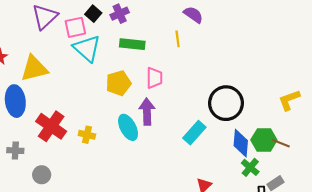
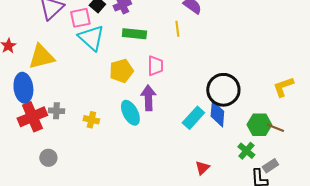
red cross: (51, 126) -> (32, 117), moved, turned 32
blue diamond: (241, 143) -> (217, 114), moved
gray cross: (15, 151) -> (56, 111), moved

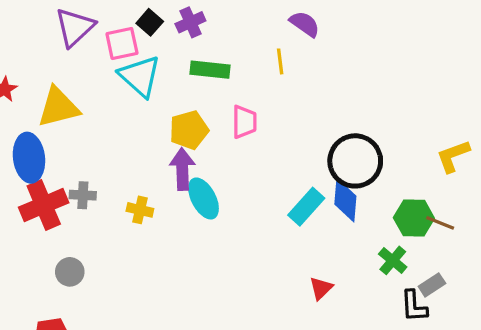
purple arrow: (148, 98) -> (182, 169), moved

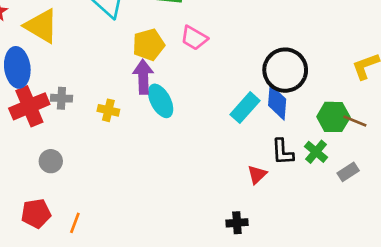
yellow triangle: (58, 107) -> (41, 26), turned 45
pink trapezoid: (244, 122) -> (194, 38), turned 120
black L-shape: (414, 306) -> (283, 152), moved

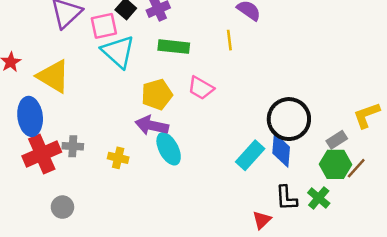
purple arrow: (143, 77) -> (152, 126), turned -76
brown line: (355, 121) -> (356, 168), turned -70
gray rectangle: (348, 172) -> (337, 140), moved

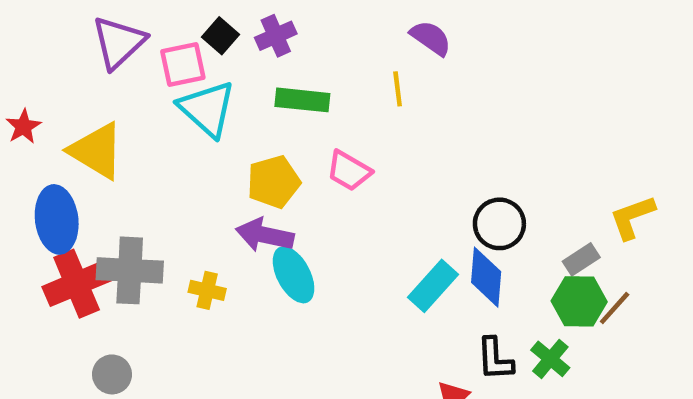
black circle: (289, 119) -> (499, 224), size x0.7
gray cross: (73, 146) -> (130, 270), size x1.8

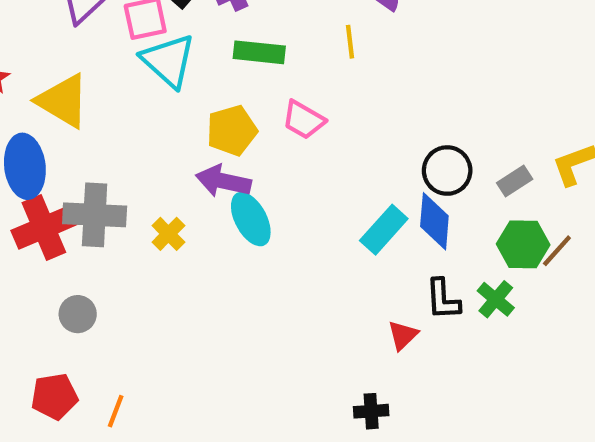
gray rectangle: (581, 259) -> (515, 181), moved
yellow cross: (207, 290) -> (168, 234), turned 32

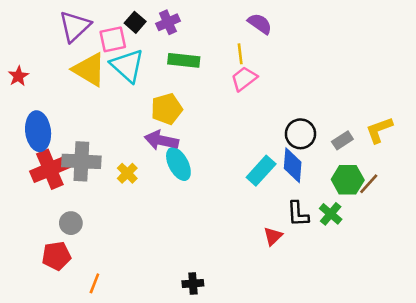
yellow triangle: (63, 101) -> (89, 70), moved
pink trapezoid: (304, 120) -> (244, 79), moved, turned 112
red pentagon: (54, 396) -> (56, 256), moved
black cross: (371, 411) -> (193, 283), moved

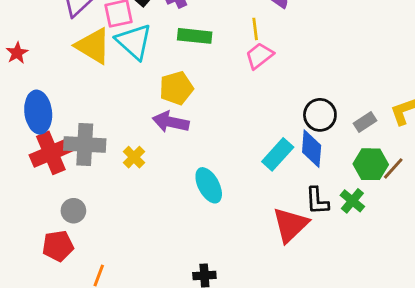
cyan ellipse: (178, 164) -> (209, 185), moved
red triangle: (273, 236) -> (290, 225), size x1.8

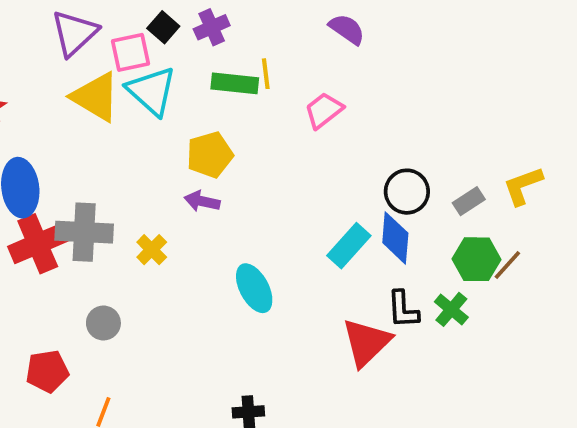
yellow line: (255, 29) -> (266, 74), moved
purple arrow: (171, 122) -> (202, 201), size x0.7
gray circle: (73, 211) -> (103, 323), moved

